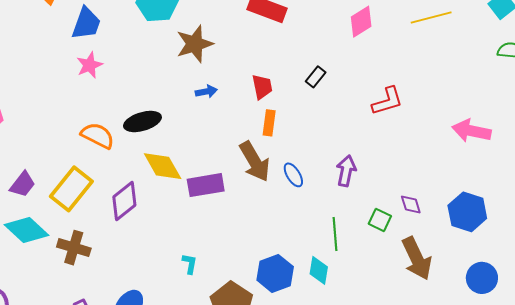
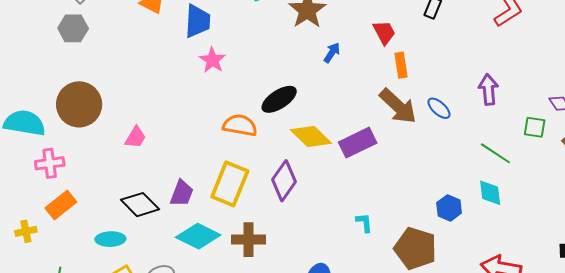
blue arrow: (206, 92) -> (332, 53), turned -30
green line: (335, 234) -> (495, 153), turned -36
blue hexagon: (275, 273) -> (449, 208), size x0.7

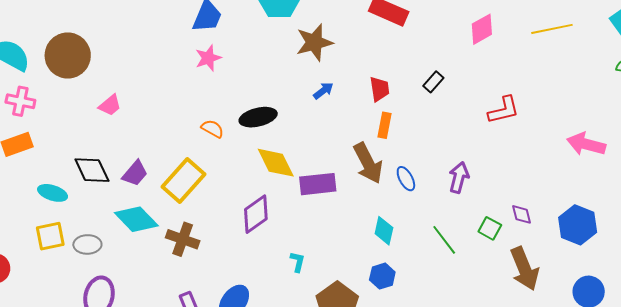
orange semicircle: (240, 125) -> (213, 129), size x0.7
purple diamond: (284, 181) -> (256, 214), moved
cyan diamond: (490, 193) -> (384, 231), moved

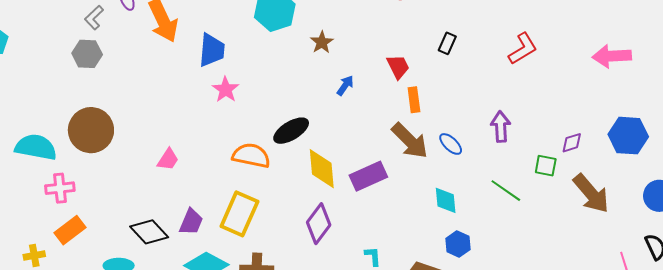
brown star: (314, 42) -> (322, 42), size x0.6
pink trapezoid: (110, 105) -> (168, 159), moved
orange semicircle: (213, 129) -> (251, 156), size x1.6
yellow diamond: (276, 163) -> (322, 169), turned 39
purple diamond: (522, 214) -> (572, 143), turned -75

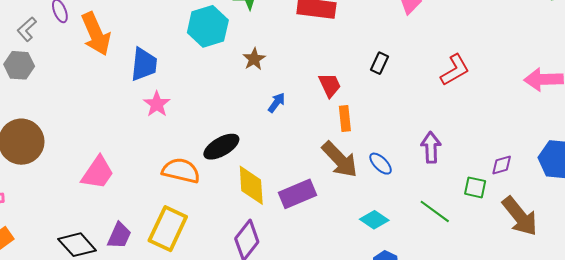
pink trapezoid: (168, 159) -> (98, 173), size x1.5
cyan diamond: (446, 200) -> (374, 220), turned -52

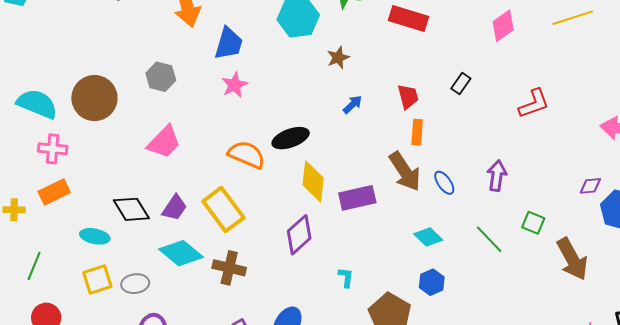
gray hexagon: (19, 65) -> (161, 77), moved
purple diamond: (502, 165) -> (590, 186), moved
yellow rectangle: (168, 229) -> (223, 209), turned -72

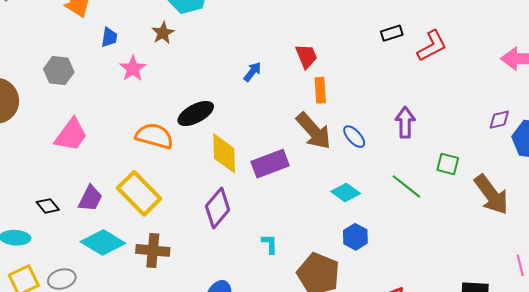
blue trapezoid: (229, 43) -> (109, 37), moved, size x0.6
brown star: (338, 58) -> (163, 33), moved
black rectangle: (461, 83) -> (392, 33), moved, turned 45
black diamond: (131, 209) -> (48, 206), size x0.6

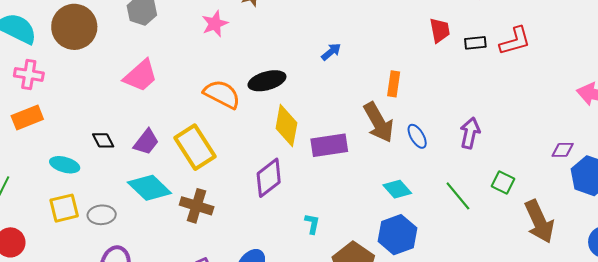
red L-shape: (432, 46) -> (515, 41), moved
red trapezoid: (306, 56) -> (440, 30), moved
blue hexagon: (355, 237) -> (397, 235), size x1.5

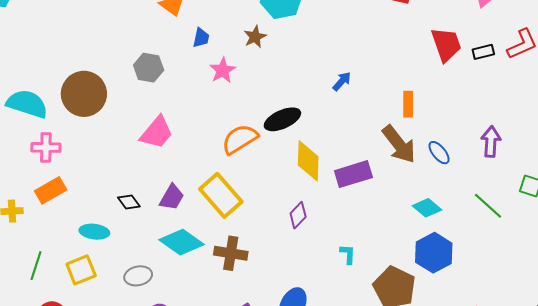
red trapezoid: (440, 30) -> (446, 44), size x1.4
orange semicircle: (222, 94) -> (240, 139), turned -51
purple diamond: (269, 178) -> (298, 215), size x0.7
yellow square: (64, 208) -> (81, 270), moved

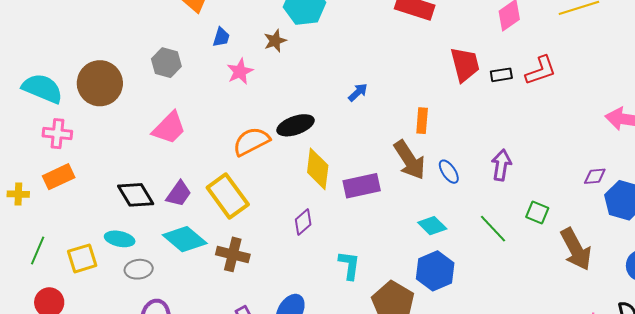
black diamond: (129, 202) -> (136, 195), size x1.6
cyan ellipse: (94, 232) -> (120, 239), moved
cyan L-shape: (348, 254) -> (349, 265), size x1.4

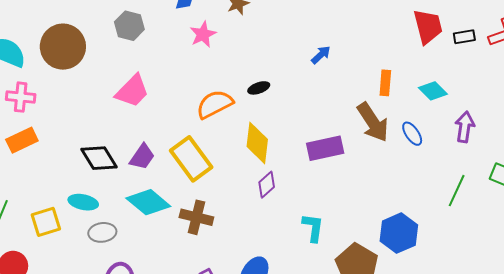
black ellipse: (296, 125) -> (259, 88), size x0.6
yellow diamond: (318, 169) -> (257, 143), moved
cyan diamond: (432, 226) -> (433, 91), moved
green line: (493, 229) -> (457, 191), turned 68

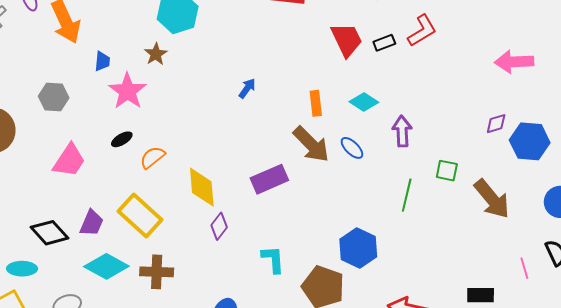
pink star: (203, 34) -> (127, 91), size x1.4
black ellipse: (259, 88) -> (122, 139), moved
orange semicircle: (215, 104) -> (152, 157), size x0.7
cyan ellipse: (83, 202) -> (22, 269), moved

